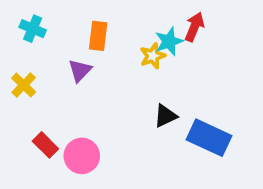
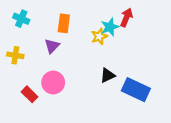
yellow cross: (24, 85) -> (15, 55), turned -35
pink circle: (82, 156) -> (53, 83), moved

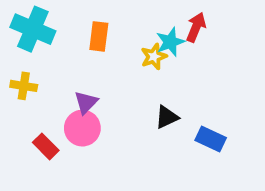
cyan cross: (21, 19) -> (33, 29), size x1.6
purple triangle: (52, 46) -> (86, 102), moved
blue rectangle: (136, 90) -> (211, 139), size x0.7

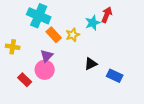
cyan cross: (33, 29) -> (39, 16), moved
orange rectangle: (99, 36) -> (54, 35), moved, turned -49
yellow star: (154, 57) -> (73, 35), moved

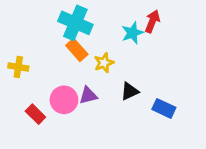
cyan cross: (39, 16) -> (75, 23), moved
yellow star: (73, 35) -> (104, 63), moved
purple triangle: (47, 56) -> (88, 96), moved, turned 32

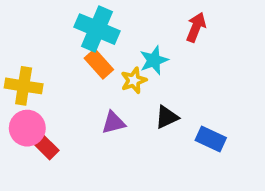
cyan star: (132, 33) -> (154, 60), moved
yellow cross: (18, 67) -> (24, 86), size x1.4
pink circle: (64, 100) -> (27, 128), moved

